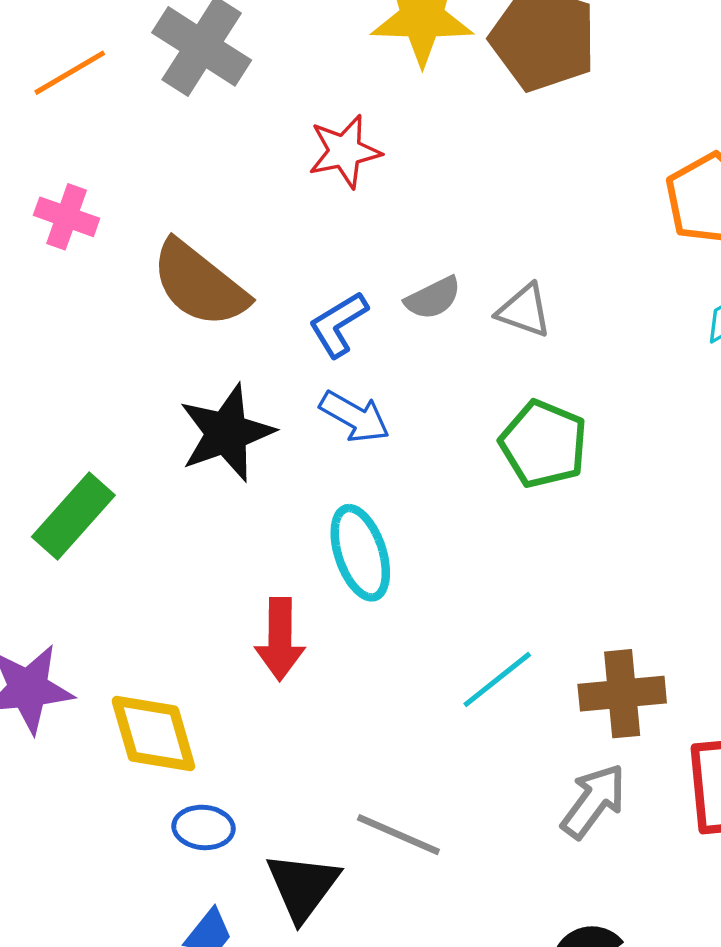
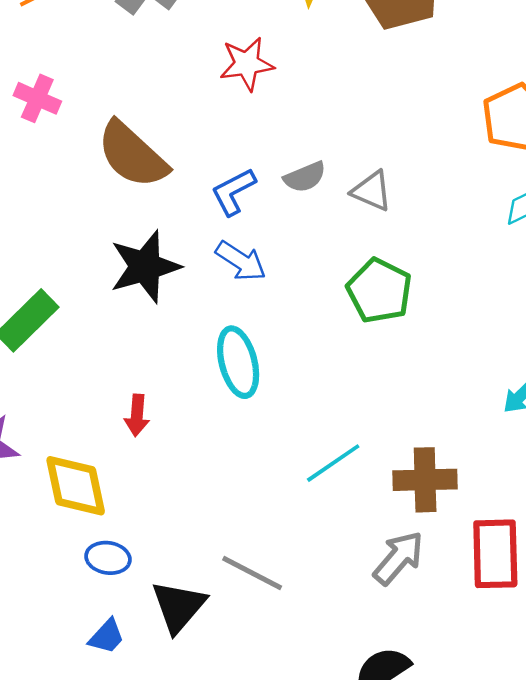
red arrow: (280, 639) -> (137, 415), moved, size x0.7

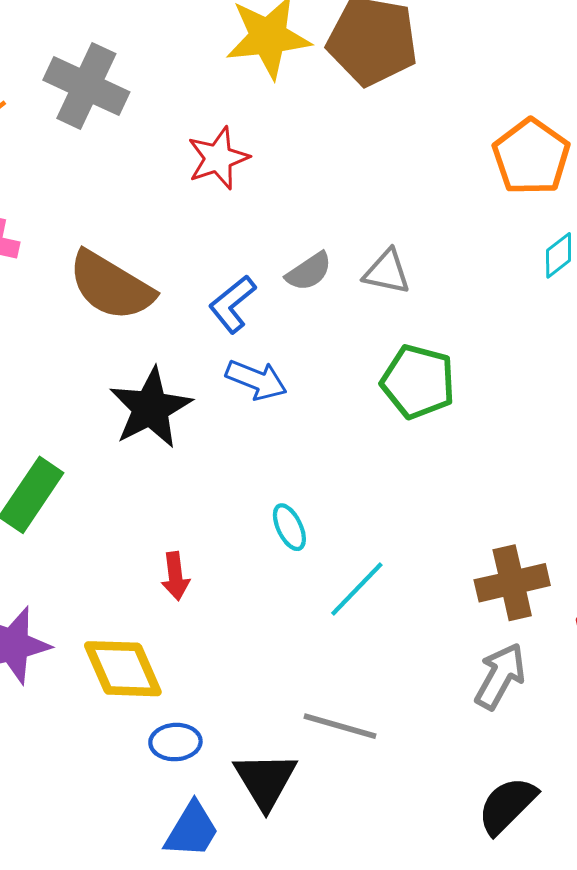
cyan ellipse: (238, 362) -> (289, 527), moved, size x0.6
cyan line: (333, 463) -> (357, 589), moved
blue trapezoid: (107, 636) -> (192, 830), size x1.4

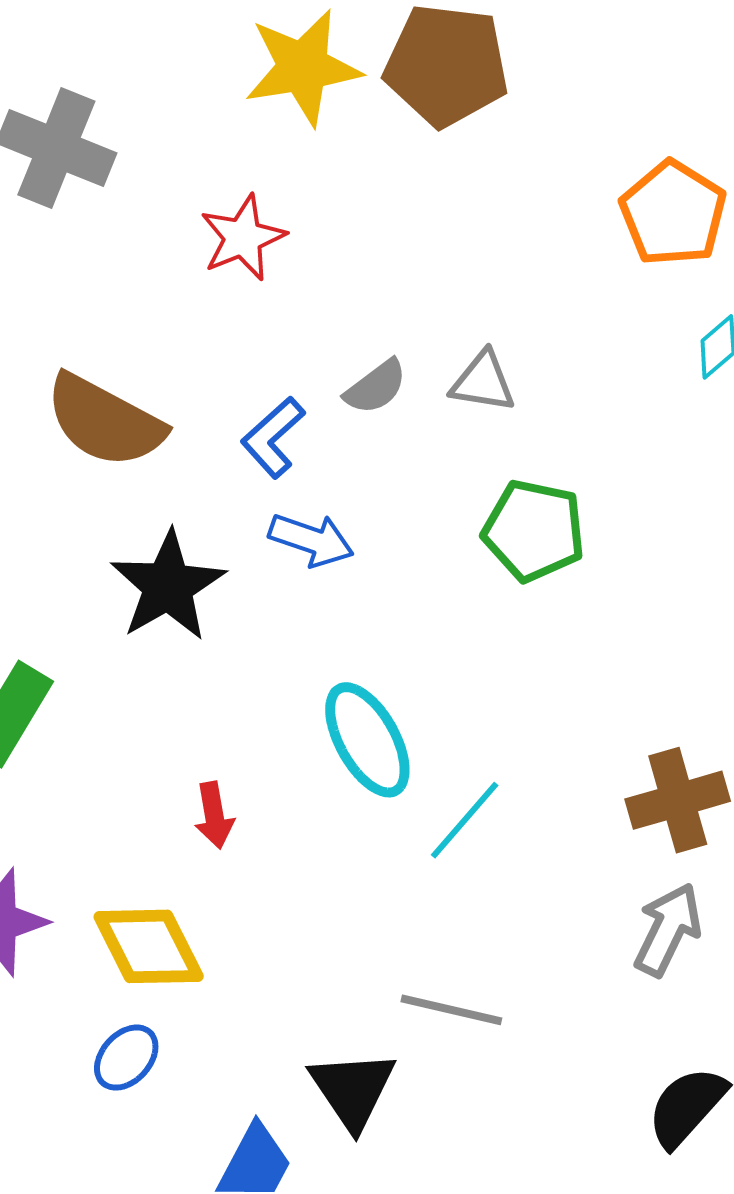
cyan ellipse: (289, 527) -> (367, 740), size x1.8
blue ellipse: (175, 742) -> (126, 1058), moved, turned -42

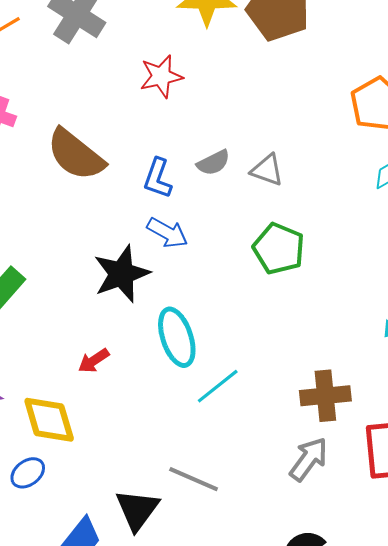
blue L-shape: (273, 437) -> (158, 178), turned -39
black star: (168, 586) -> (121, 274), moved
red arrow: (214, 815) -> (94, 361), turned 56

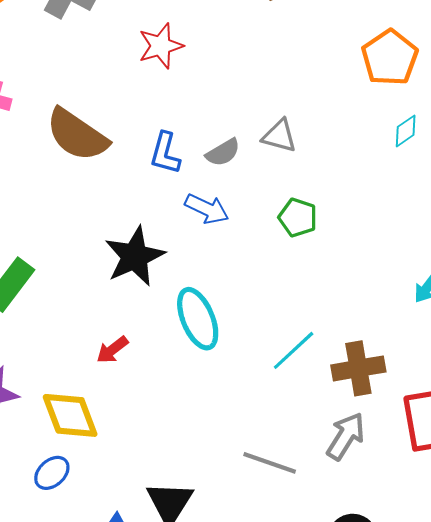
gray semicircle: (213, 163) -> (223, 152), moved
blue arrow: (167, 233) -> (207, 209), moved
green pentagon: (279, 249) -> (298, 218), size x0.7
cyan line: (218, 386) -> (294, 350), moved
gray line: (194, 479) -> (270, 463), moved

